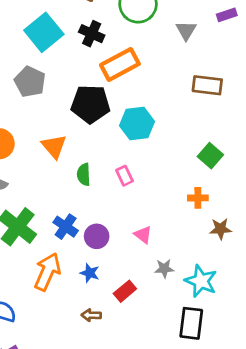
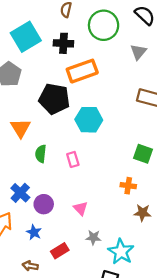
black cross: (92, 34) -> (63, 43), turned -30
green square: (210, 156) -> (143, 154), turned -30

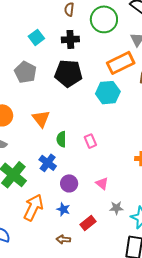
cyan square: (26, 37) -> (36, 37), size x0.6
orange rectangle: (82, 71) -> (121, 63), moved
black pentagon: (54, 99) -> (68, 73), moved
cyan hexagon: (89, 120) -> (108, 93), moved
blue cross: (20, 193) -> (48, 163), moved

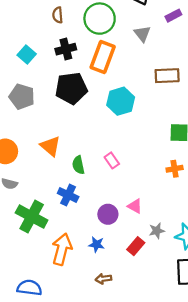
orange rectangle: (121, 63) -> (103, 57), moved, turned -32
purple circle: (69, 183) -> (108, 214), moved
red rectangle: (88, 223) -> (136, 246), moved

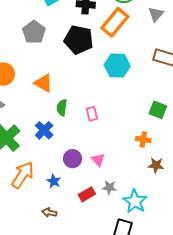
orange triangle: (50, 146) -> (44, 83), turned -30

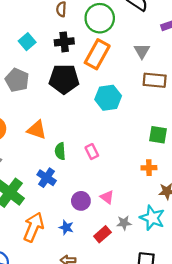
gray triangle: (156, 14) -> (142, 51), moved
cyan star: (135, 201) -> (152, 218), moved

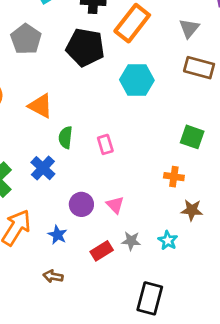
cyan star: (152, 218) -> (168, 240), size x0.6

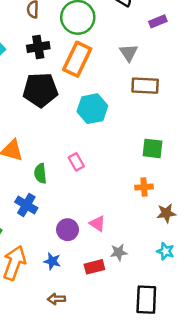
pink rectangle: (105, 144) -> (76, 162), moved
cyan star: (168, 240) -> (165, 251), moved
red rectangle: (102, 251) -> (94, 267), turned 30

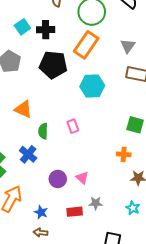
black cross: (38, 47) -> (46, 30), moved
blue star: (52, 261) -> (41, 212), moved

